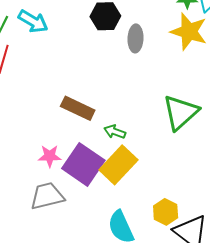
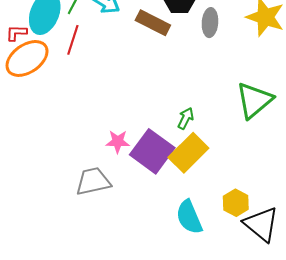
brown rectangle: (78, 108) -> (153, 23), moved
green arrow: (115, 132) -> (186, 118), turned 95
gray trapezoid: (47, 196) -> (93, 181), moved

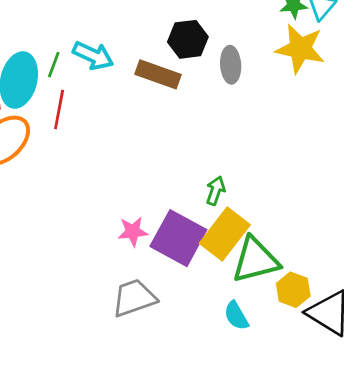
green triangle: (254, 100) -> (256, 260), moved, turned 33
gray trapezoid: (93, 181) -> (134, 298), moved
cyan semicircle: (189, 217) -> (236, 316), size x0.7

